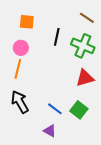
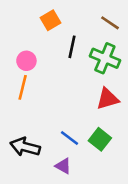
orange square: (27, 22) -> (51, 20), moved, turned -35
black arrow: (20, 102) -> (25, 147), moved, turned -45

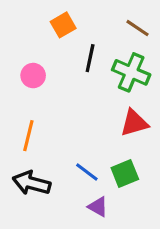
orange line: (23, 87) -> (28, 136), moved
green square: (100, 139) -> (125, 174), turned 30
purple triangle: (63, 166) -> (98, 207), moved

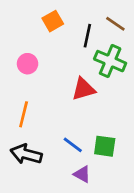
black line: (90, 58) -> (87, 36), moved
red triangle: (134, 123) -> (83, 89), moved
green square: (125, 174) -> (105, 146), turned 30

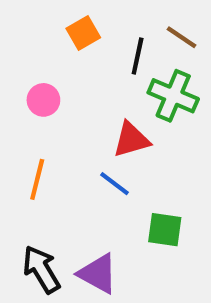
blue line: (73, 145) -> (115, 184), moved
black arrow: (26, 154) -> (41, 269), moved, turned 44
purple triangle: (82, 174) -> (98, 274), moved, size x1.5

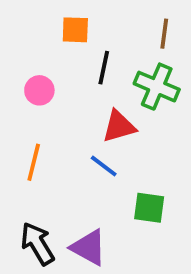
orange square: (83, 33) -> (75, 30), turned 32
brown line: (182, 37) -> (164, 34), turned 64
black line: (138, 56) -> (104, 68), moved

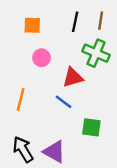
orange square: (75, 30) -> (32, 25), moved
black line: (104, 68) -> (75, 22), moved
pink circle: (39, 90) -> (42, 58), moved

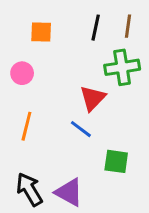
green cross: (96, 53) -> (122, 67), turned -32
pink circle: (42, 58) -> (22, 73), moved
red triangle: (73, 77) -> (93, 98), turned -30

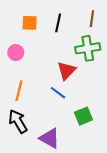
black line: (96, 28) -> (58, 23), moved
green square: (116, 161) -> (83, 116), turned -30
black arrow: (29, 189) -> (18, 121), moved

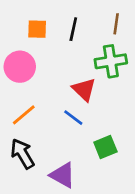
pink circle: (16, 53) -> (20, 67), size x1.5
red triangle: (67, 71) -> (84, 89), turned -30
orange line: (19, 91) -> (24, 115), turned 36

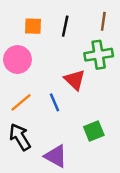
blue line: (73, 118) -> (54, 102), moved, turned 30

